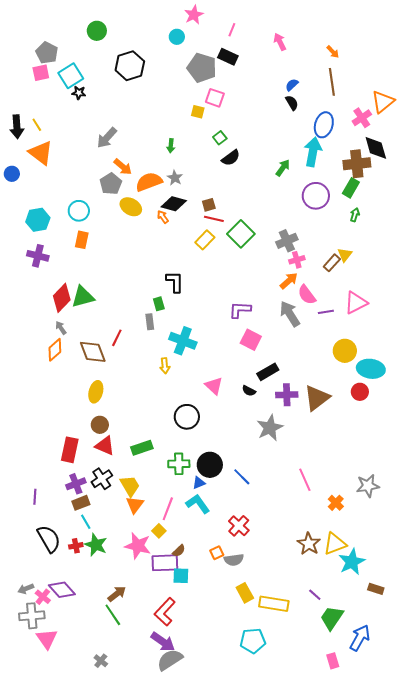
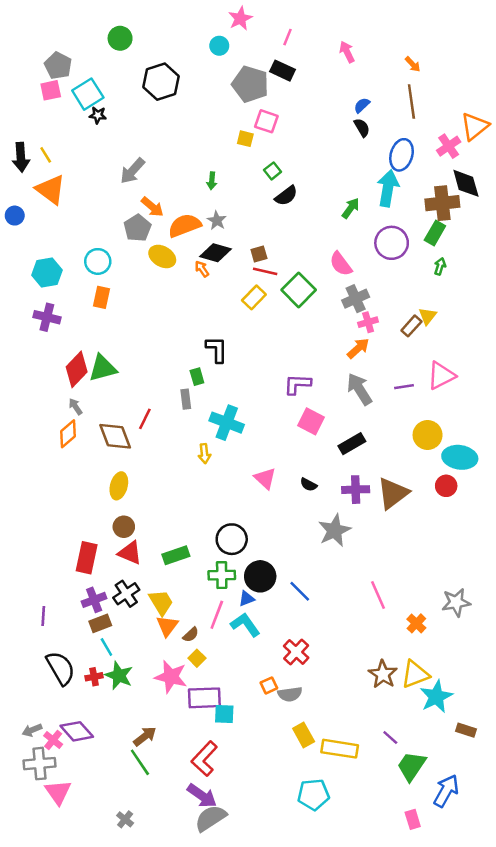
pink semicircle: (307, 295) -> (341, 264), moved
black rectangle: (268, 372) -> (352, 444), moved
black circle: (187, 417) -> (232, 539), moved
pink line: (168, 509) -> (217, 615), moved
brown semicircle: (179, 551) -> (191, 635), moved

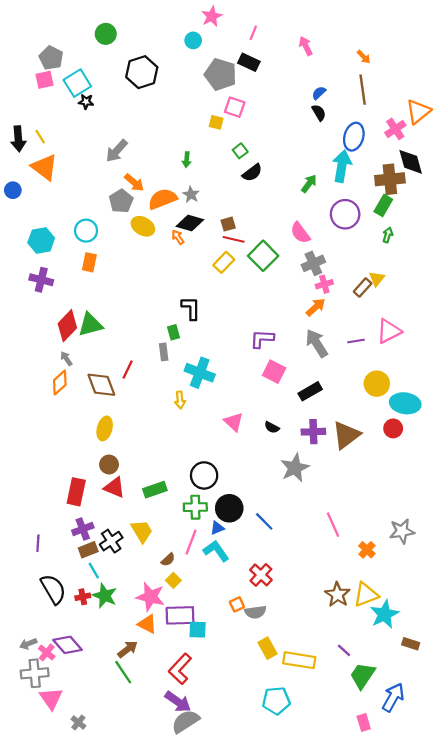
black cross: (126, 594) -> (111, 541), moved
orange triangle: (167, 626) -> (147, 624), moved, turned -40
gray cross: (125, 819) -> (78, 722), moved

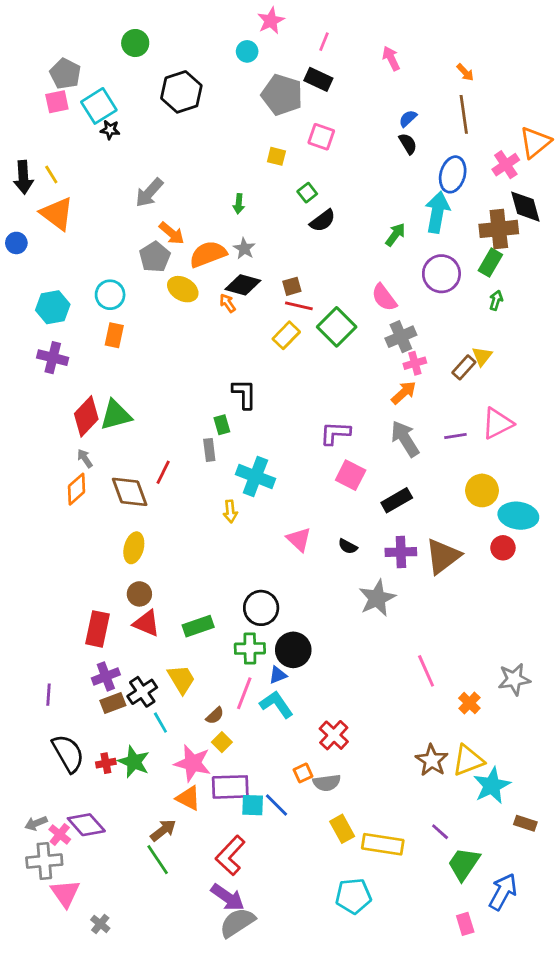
pink square: (235, 107) -> (321, 137), moved
blue line: (264, 521) -> (276, 805), moved
cyan line: (94, 571) -> (160, 723), moved

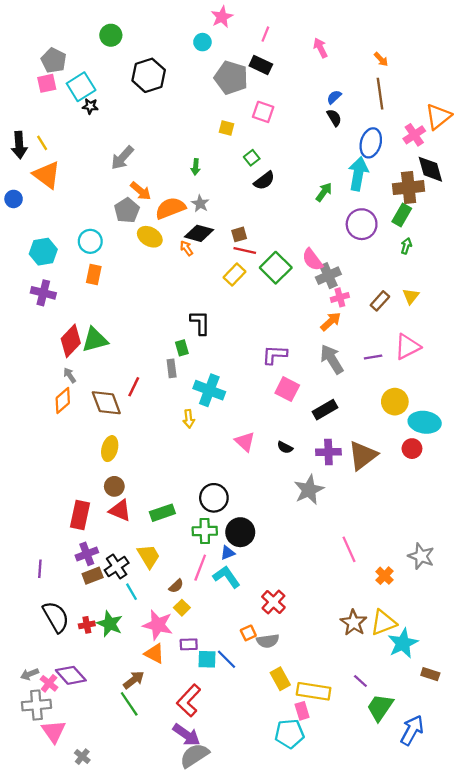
pink semicircle: (384, 298) -> (312, 260), moved
yellow triangle: (482, 356) -> (411, 296), moved
gray star: (514, 679) -> (421, 556), turned 30
purple rectangle: (230, 787) -> (189, 644), size x0.6
pink rectangle: (465, 924) -> (302, 711), moved

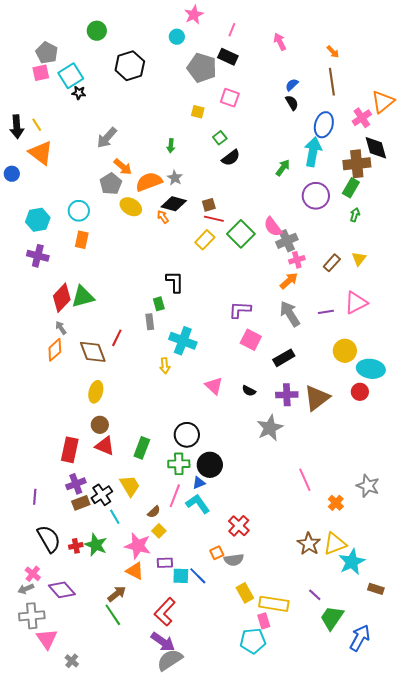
green rectangle: (162, 513) -> (142, 448), turned -50
pink cross: (49, 683) -> (33, 574), moved

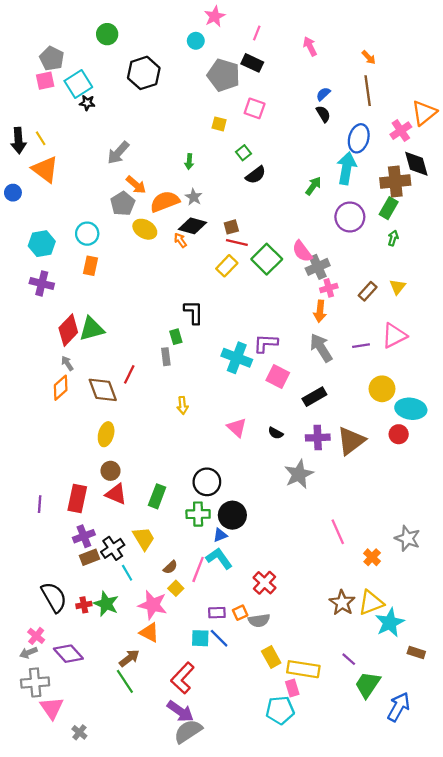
orange arrow: (289, 281) -> (320, 311), turned 138
cyan cross: (183, 341) -> (237, 358), moved
pink line: (175, 496) -> (198, 569), moved
purple line: (35, 497) -> (40, 504), moved
purple rectangle: (165, 563) -> (217, 613), moved

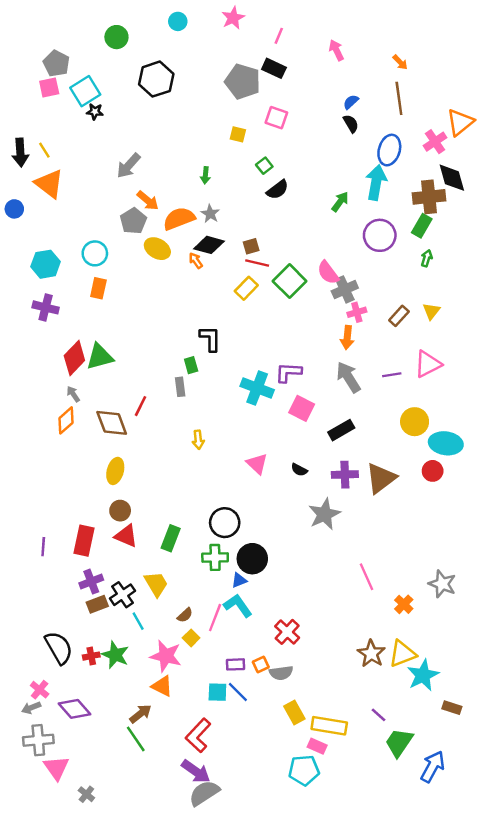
cyan circle: (196, 41) -> (178, 21), moved
pink rectangle: (292, 688) -> (317, 746), turned -49

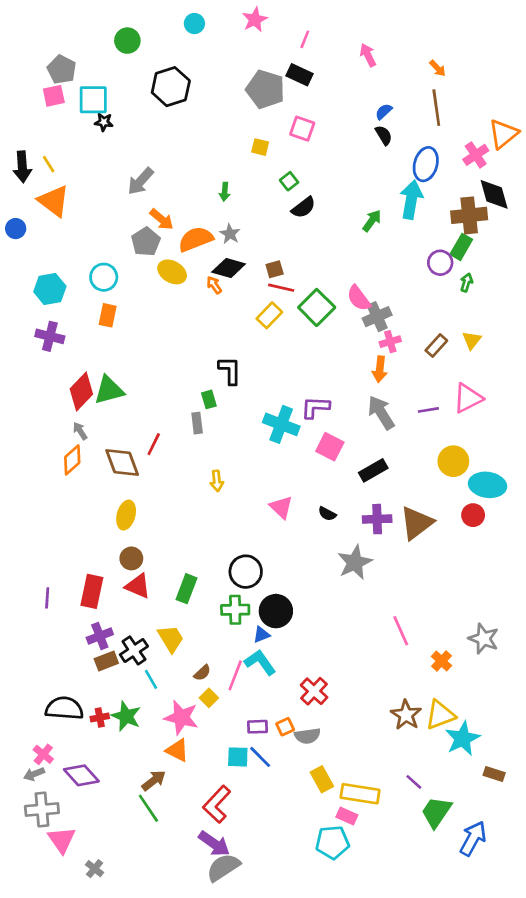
cyan square: (85, 91) -> (93, 100), turned 32
purple circle: (380, 235) -> (440, 263), moved, size x0.7
black semicircle: (59, 648) -> (64, 708), turned -56

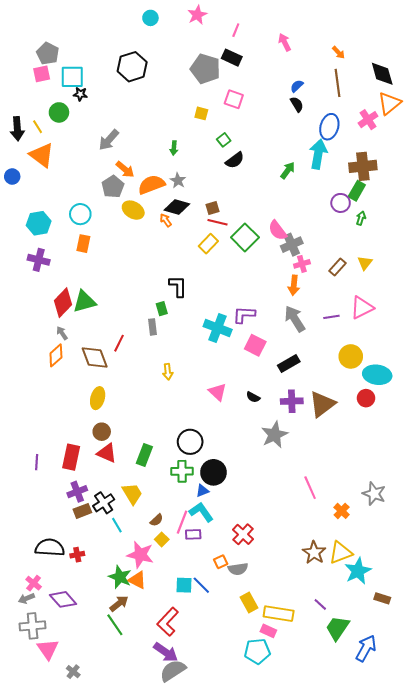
green circle: (127, 41) -> (59, 112), moved
black diamond: (494, 194) -> (382, 74), moved
green star: (126, 716) -> (120, 577), moved
purple rectangle: (258, 727) -> (193, 534), moved

